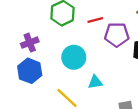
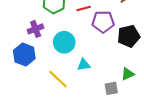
purple cross: (30, 43) -> (36, 29), moved

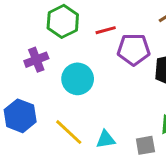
blue hexagon: (24, 55) -> (20, 116), moved
cyan triangle: (84, 65) -> (106, 139), moved

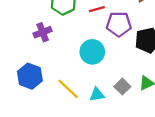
cyan circle: (78, 79) -> (92, 52), moved
gray square: (145, 145) -> (122, 87), moved, turned -35

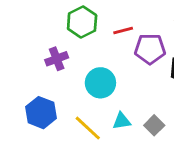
cyan circle: (92, 52) -> (100, 83), moved
cyan triangle: (97, 95) -> (122, 121), moved

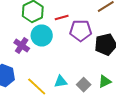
purple cross: (57, 59) -> (22, 46), moved, turned -35
cyan circle: (100, 83) -> (42, 36), moved

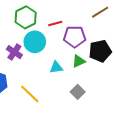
cyan triangle: (61, 82) -> (56, 67), moved
green triangle: (105, 82) -> (79, 61), moved

